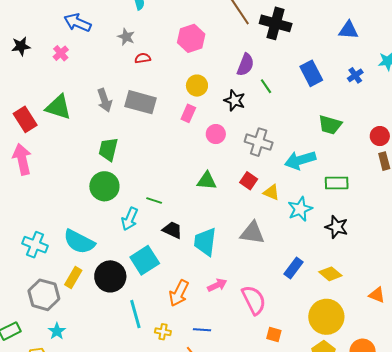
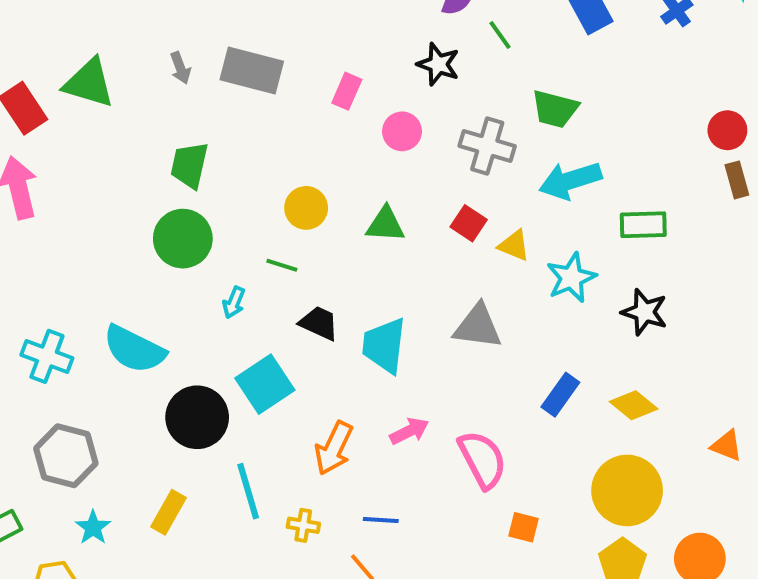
yellow circle: (197, 86) -> (306, 208), moved
gray arrow: (105, 100) -> (180, 68), size x0.7
green trapezoid: (330, 125) -> (555, 109), moved
cyan arrow: (130, 219) -> (234, 303), size x0.7
yellow rectangle: (73, 278) -> (169, 512), moved

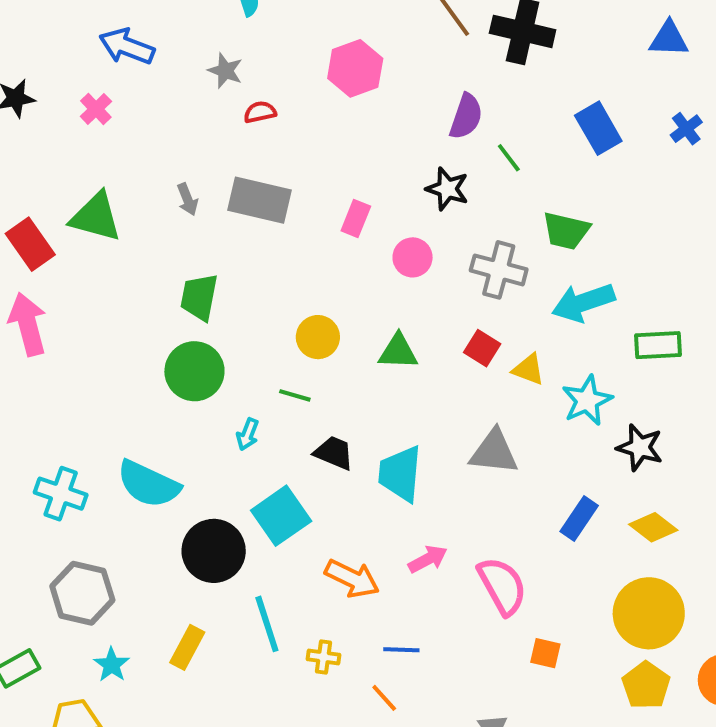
black star: (644, 312) -> (640, 447), moved
orange arrow: (334, 448) -> (352, 578), turned -88

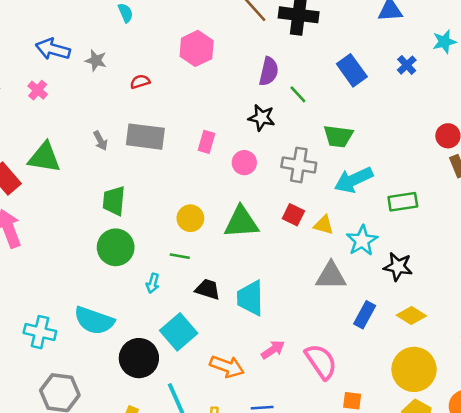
gray star: (225, 71) -> (96, 60), moved
green triangle: (398, 352) -> (241, 222), size x1.4
gray triangle: (494, 452) -> (331, 276), moved

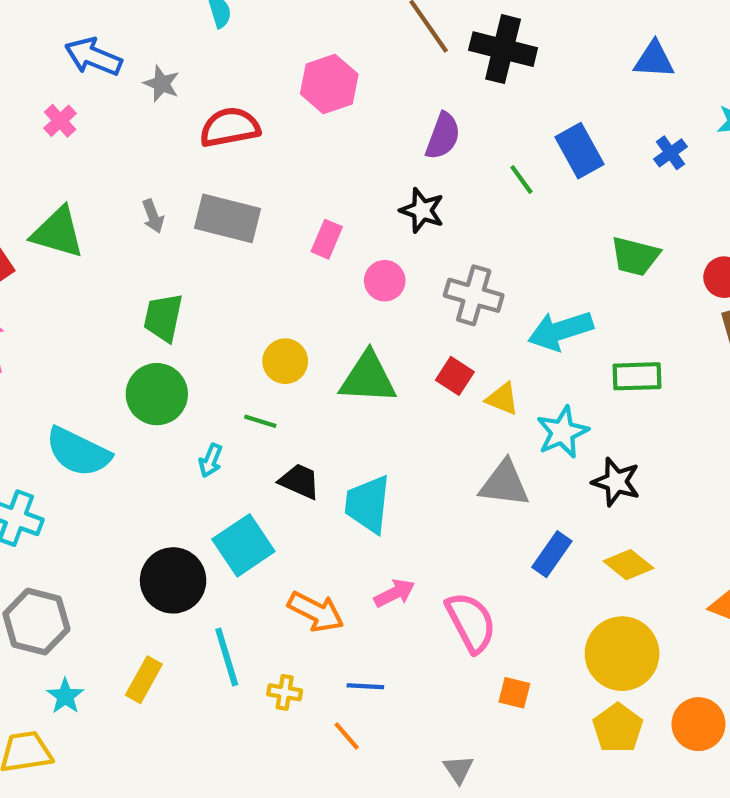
red semicircle: (140, 82) -> (230, 127), size x1.8
green line: (298, 94) -> (521, 180), moved
green trapezoid: (338, 136) -> (635, 256), moved
cyan semicircle: (94, 321) -> (78, 452), moved

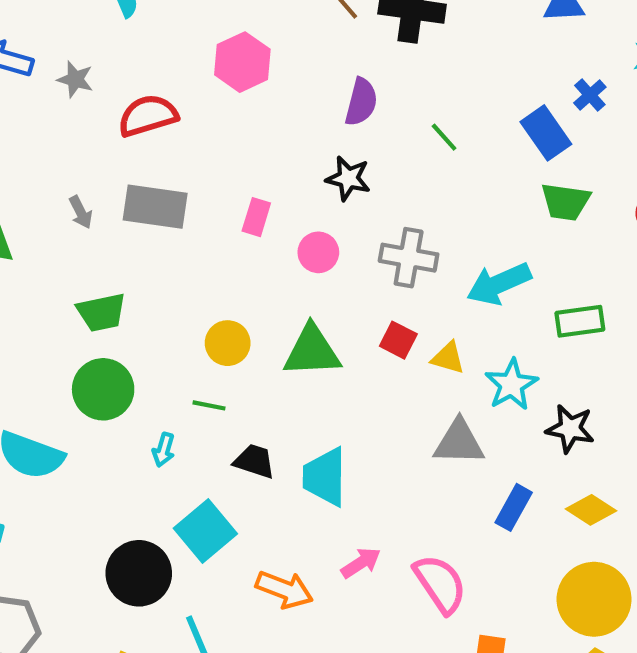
blue rectangle: (579, 151) -> (546, 133), moved
green trapezoid: (163, 318) -> (101, 312), turned -108

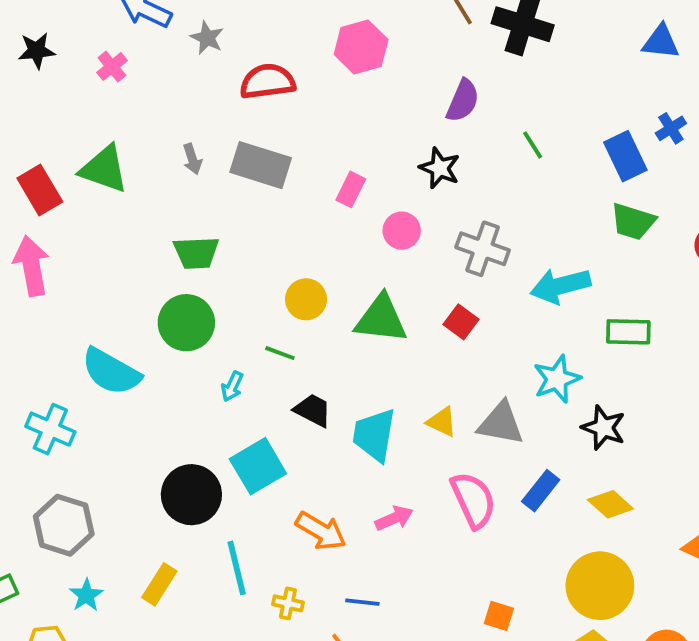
yellow triangle: (448, 358) -> (442, 422), moved
pink semicircle: (440, 584) -> (473, 500), moved

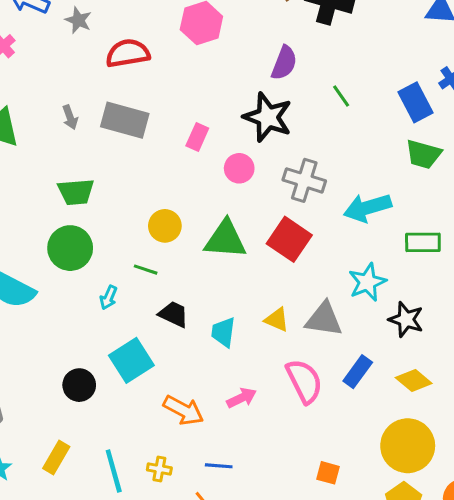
black star: (440, 168) -> (268, 117), size x1.5
red square: (461, 322) -> (289, 239), size x1.6
cyan trapezoid: (374, 435) -> (223, 332), size x0.7
black circle: (191, 495) -> (79, 385), size x0.7
cyan line: (237, 568) -> (114, 471), moved

